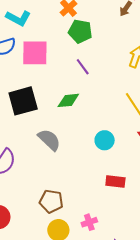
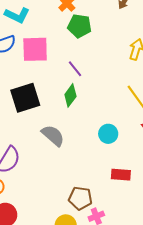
purple line: (83, 67) -> (75, 69), moved
green diamond: (68, 100) -> (70, 95), turned -45
brown pentagon: (51, 201) -> (80, 198), moved

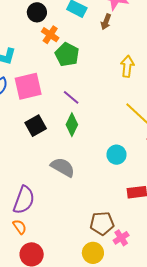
green pentagon: (80, 26) -> (67, 55), turned 30
black square: (25, 98) -> (36, 126), moved, size x0.7

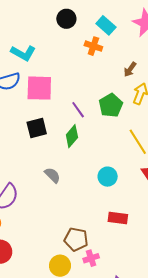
brown arrow: (106, 22) -> (130, 69), moved
orange cross: (50, 35) -> (93, 46), moved, turned -30
green pentagon: (67, 55) -> (111, 105), moved
gray semicircle: (63, 167) -> (52, 175), size x0.7

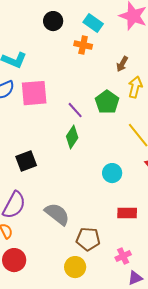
black square: (37, 128) -> (26, 161), moved
gray semicircle: (52, 175) -> (57, 214), moved, size x1.5
pink cross: (91, 258) -> (123, 256), moved

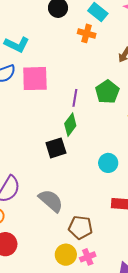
purple line: (75, 110) -> (75, 98), turned 48
black square: (26, 161) -> (56, 148), moved
pink cross: (123, 256) -> (88, 257), moved

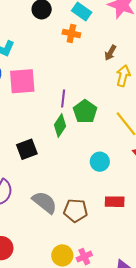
green pentagon: (107, 92) -> (85, 112), moved
black square: (56, 148) -> (27, 149), moved
brown pentagon: (80, 227) -> (76, 211), moved

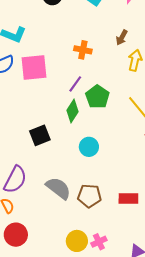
orange cross: (71, 33) -> (83, 50), moved
purple line: (63, 98) -> (75, 84), turned 30
cyan circle: (100, 162) -> (89, 147), moved
red rectangle: (115, 202) -> (128, 198), moved

